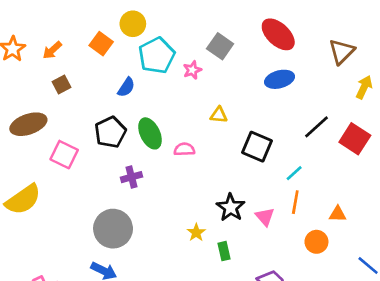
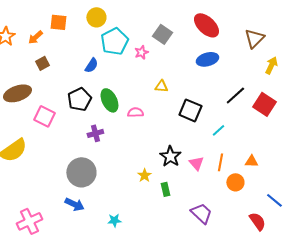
orange square: (101, 44) -> (58, 22), moved, turned -30
orange line: (295, 202) -> (220, 162), moved

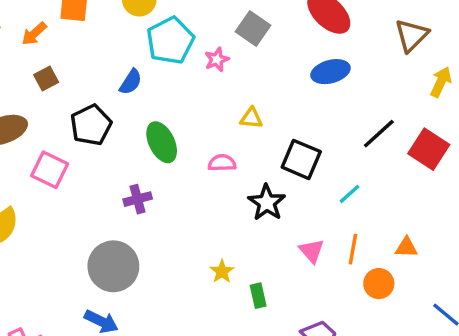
black pentagon: (79, 99) -> (91, 125), moved
pink semicircle: (135, 112) -> (222, 163), moved
black star: (170, 156) -> (267, 203), moved

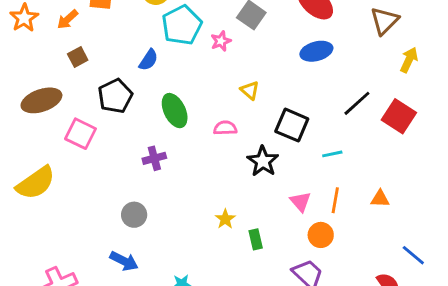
yellow triangle: (251, 118) -> (250, 90), turned 36
cyan line: (349, 194) -> (332, 154), turned 30
gray circle: (113, 266) -> (134, 215), size x0.6
orange circle: (379, 284) -> (321, 235), moved

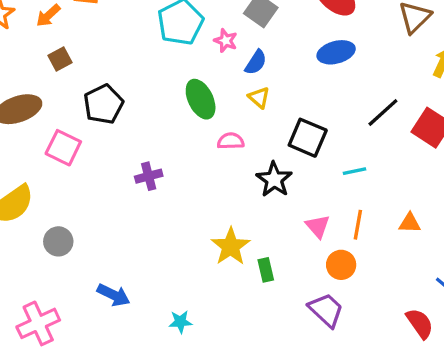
pink star: (221, 41) -> (226, 41), turned -30
blue semicircle: (149, 60) -> (256, 62), moved
green ellipse: (175, 111) -> (201, 99), moved
gray circle: (134, 215) -> (58, 241), moved
yellow star: (225, 219) -> (231, 246), size x1.6

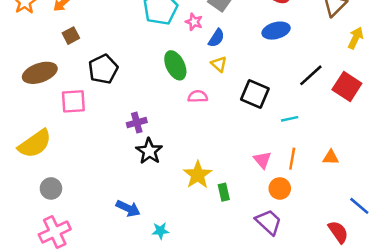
pink square: (63, 148) -> (73, 101), turned -30
black star: (274, 179) -> (149, 151), moved
gray circle: (58, 241) -> (51, 188), moved
blue arrow: (114, 295) -> (128, 208), moved

